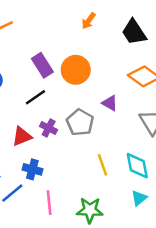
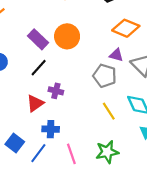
purple triangle: (110, 103) -> (116, 55), moved
gray pentagon: (80, 122) -> (105, 76), moved

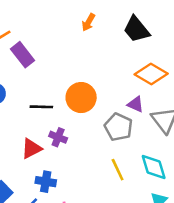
orange circle: (67, 36) -> (81, 98), moved
purple rectangle: (38, 39) -> (23, 55), moved
black line: (39, 68) -> (41, 107), turned 42

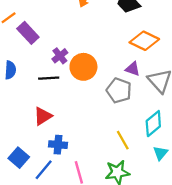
purple cross: (58, 137) -> (60, 56), moved, turned 35
cyan diamond: (154, 167) -> (153, 124), turned 72
yellow line: (118, 170) -> (123, 140), moved

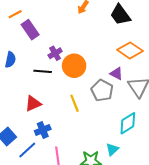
yellow line: (123, 140) -> (75, 103), moved
blue cross: (58, 145) -> (43, 130), turned -35
cyan triangle: (160, 153) -> (112, 149), moved

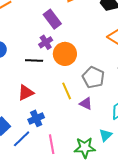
purple rectangle: (30, 30) -> (52, 19), moved
purple triangle: (116, 73) -> (86, 104), moved

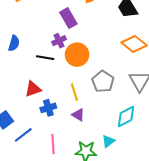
purple triangle: (86, 104) -> (78, 115), moved
blue cross: (36, 118) -> (48, 108), moved

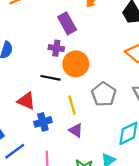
purple cross: (59, 41) -> (56, 48), turned 32
black line: (45, 58) -> (50, 78), moved
red triangle: (33, 89) -> (26, 101), turned 42

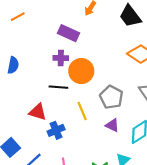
purple rectangle: (67, 23) -> (68, 33), turned -30
purple triangle: (76, 130) -> (112, 125), moved

